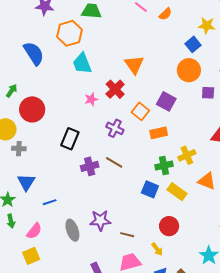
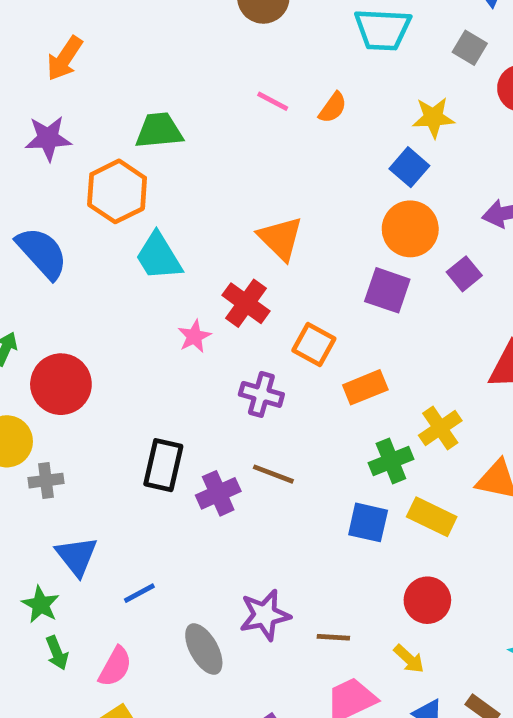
purple square: (208, 93) -> (464, 274), turned -32
purple square: (166, 101) -> (387, 290), moved
black rectangle: (70, 139) -> (163, 465), moved

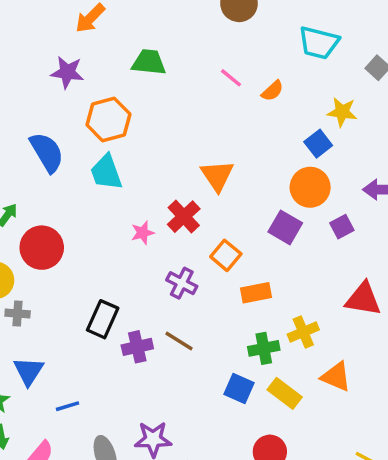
green trapezoid: (159, 131) -> (149, 62), moved
cyan trapezoid: (159, 257) -> (106, 172), moved

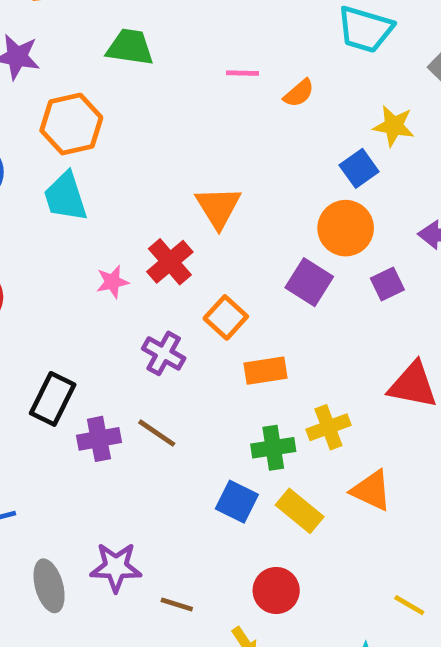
pink line: (231, 78) -> (242, 73), turned -40

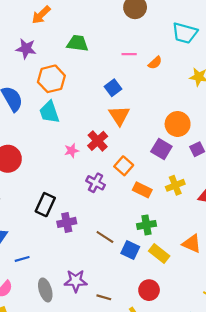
blue square: (359, 168) -> (113, 88), moved
orange rectangle: (266, 371) -> (142, 190), turned 36
yellow cross: (328, 427) -> (175, 185), moved
brown line: (157, 433) -> (105, 237), moved

